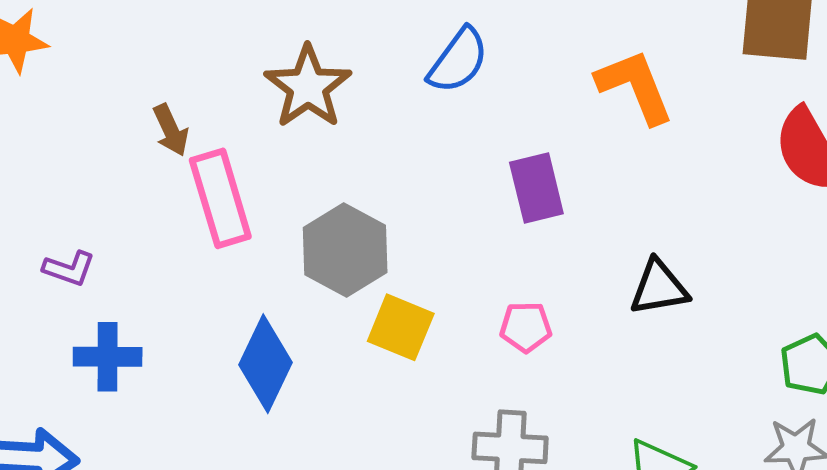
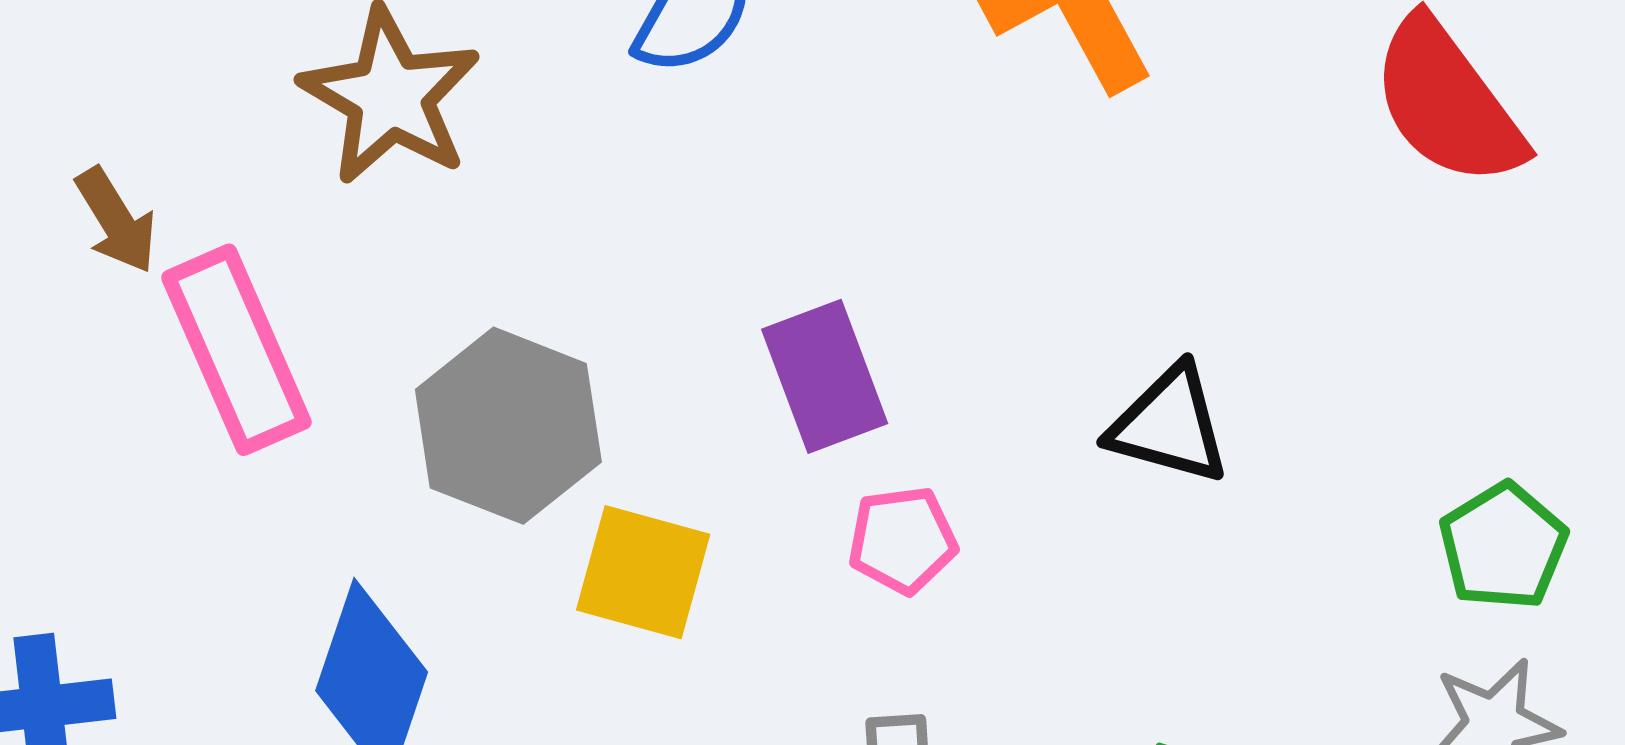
purple rectangle: (536, 188) -> (825, 376), moved
black triangle: (659, 288) -> (1169, 425), turned 32

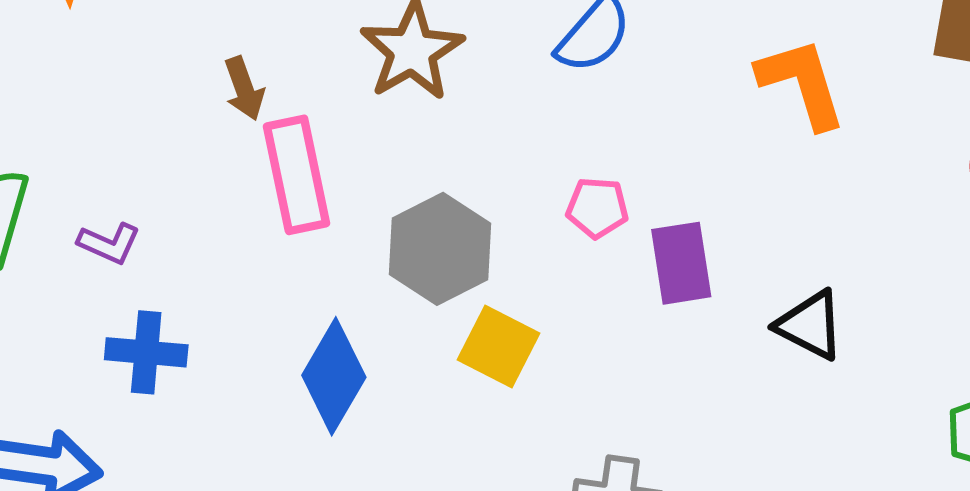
purple rectangle: (825, 376) -> (681, 263), moved
pink pentagon: (903, 540) -> (597, 208), moved

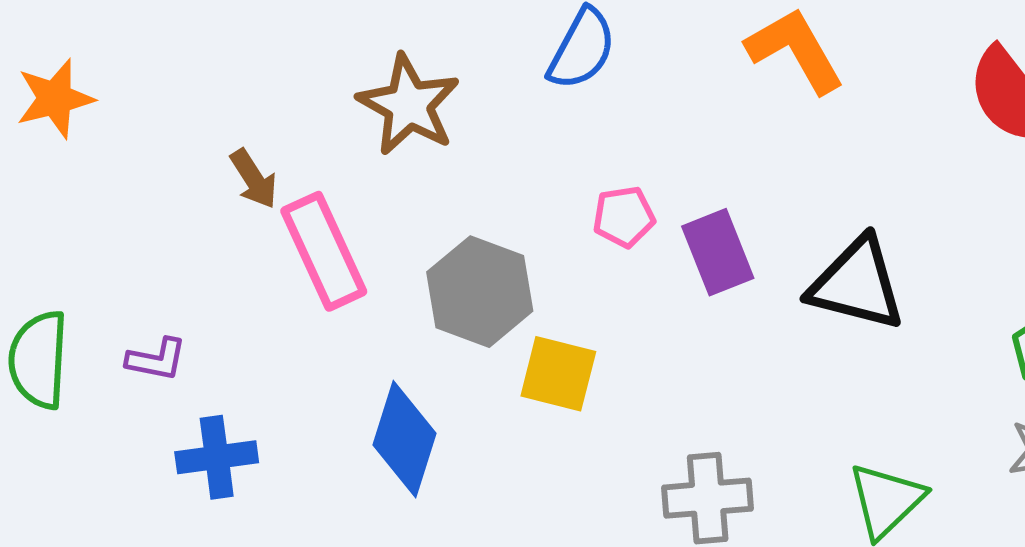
black triangle: (810, 325) -> (857, 284), size x1.4

